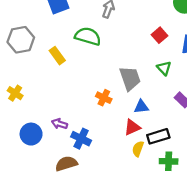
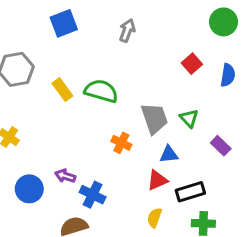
green semicircle: (88, 36) -> (101, 91), moved
green triangle: (164, 68) -> (189, 118), moved
yellow semicircle: (138, 149) -> (154, 218), moved

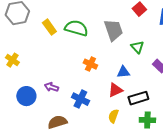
gray trapezoid: (154, 118) -> (113, 30), moved
blue cross: (93, 195) -> (80, 99), moved

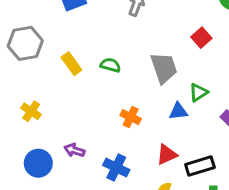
green semicircle: (76, 28) -> (110, 65), size x0.6
green triangle: (137, 47) -> (198, 92), turned 40
yellow cross: (12, 60) -> (31, 111), moved
blue triangle: (123, 72) -> (178, 111), moved

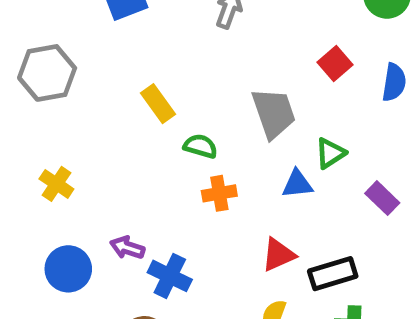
yellow rectangle: (71, 64) -> (158, 104), moved
green semicircle: (110, 65) -> (200, 146), moved
orange cross: (131, 117) -> (219, 193), turned -36
blue cross: (116, 168) -> (170, 276), moved

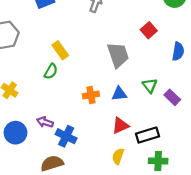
blue semicircle: (394, 82) -> (178, 51), moved
green semicircle: (200, 146) -> (51, 71), moved, turned 105
green triangle: (330, 153) -> (150, 86), moved, turned -35
blue triangle: (297, 184) -> (119, 94), moved

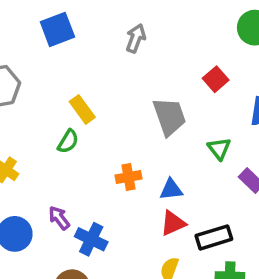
green triangle: (150, 86) -> (219, 149), moved
blue triangle: (119, 94) -> (171, 189), moved
purple arrow: (45, 122) -> (59, 218), turned 35

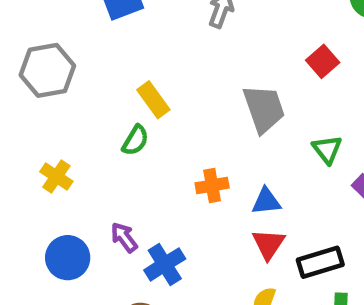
red triangle: (173, 223) -> (268, 244), turned -32
blue cross: (91, 239) -> (165, 264), turned 32

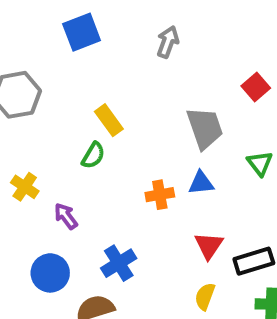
blue triangle: (266, 201) -> (201, 183), moved
purple arrow: (124, 237) -> (66, 216), moved
blue circle: (68, 258) -> (50, 273), moved

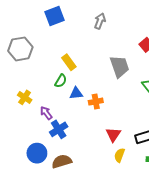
blue triangle: (201, 183) -> (76, 93), moved
red triangle: (209, 246) -> (113, 135), moved
blue cross: (119, 263) -> (59, 129), moved
blue circle: (50, 273) -> (37, 153), moved

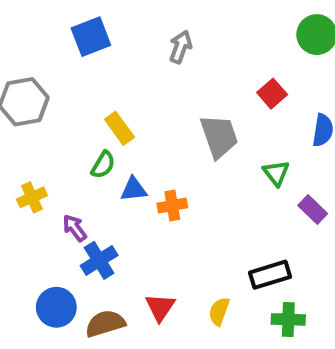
yellow cross: (25, 97) -> (32, 197), turned 32
red triangle: (113, 135) -> (160, 307), moved

